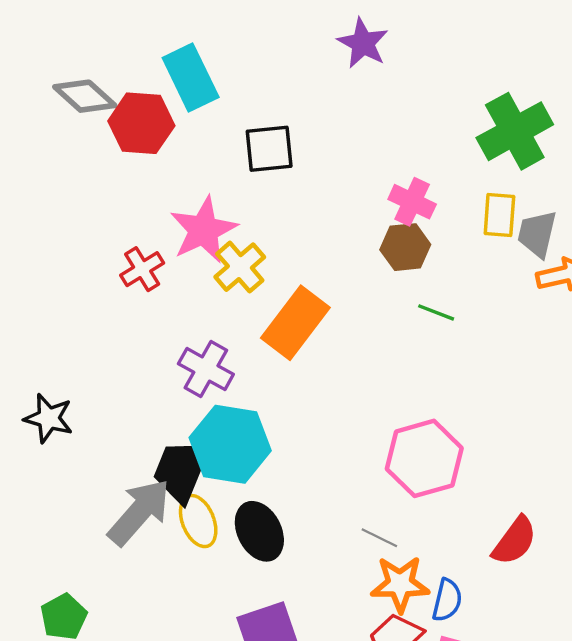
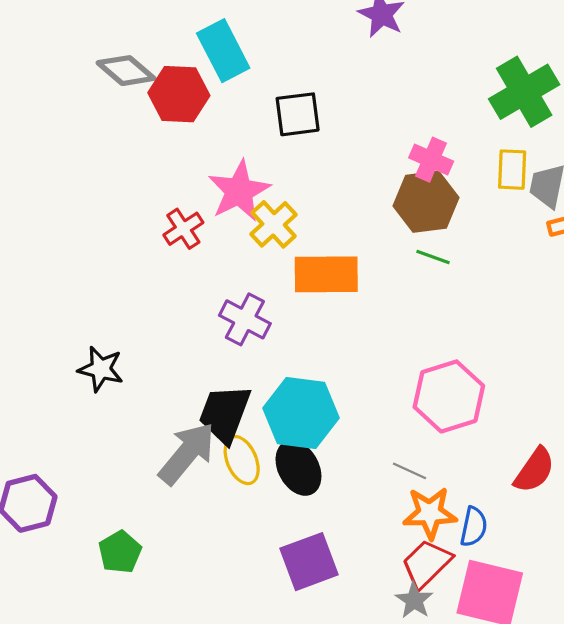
brown hexagon: (405, 247) -> (426, 202), size x1.4
green line: (436, 312) -> (433, 257), moved
orange rectangle: (295, 323) -> (326, 274), turned 54
cyan hexagon: (230, 444) -> (301, 413), moved

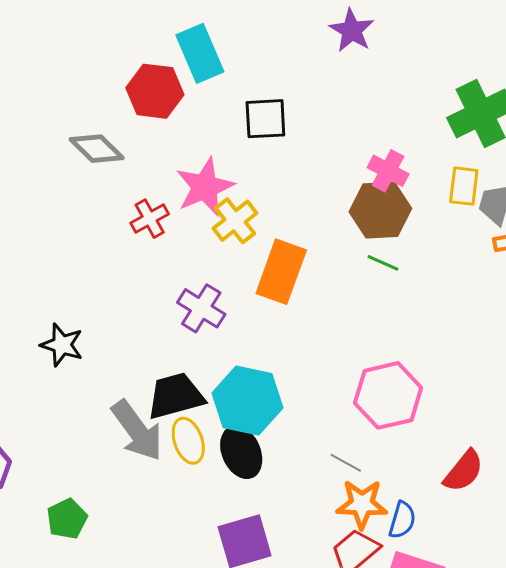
gray diamond: (126, 71) -> (97, 149), moved
orange rectangle: (326, 274) -> (281, 272), turned -74
black trapezoid: (225, 414) -> (176, 396), turned 50
gray arrow: (187, 453) -> (137, 431), turned 100

